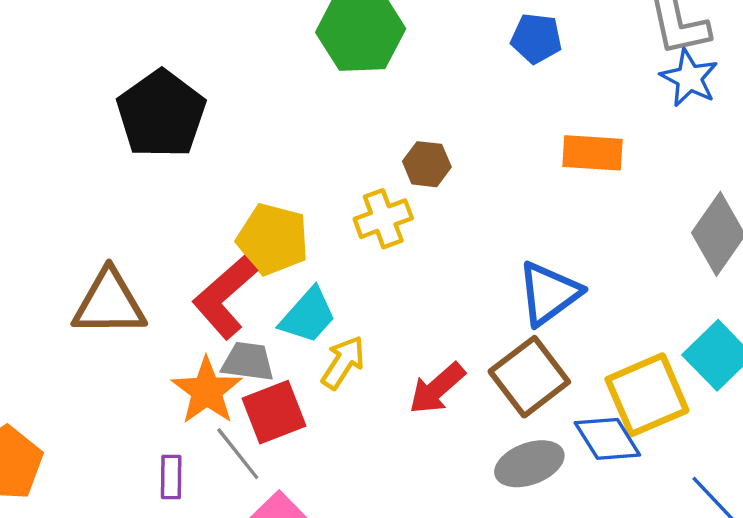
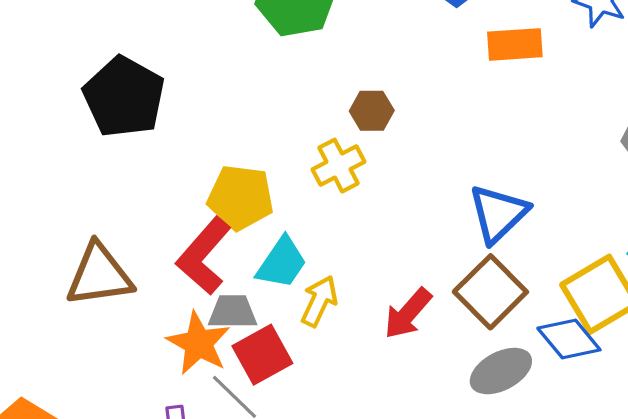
orange rectangle: (593, 153) -> (515, 44), moved

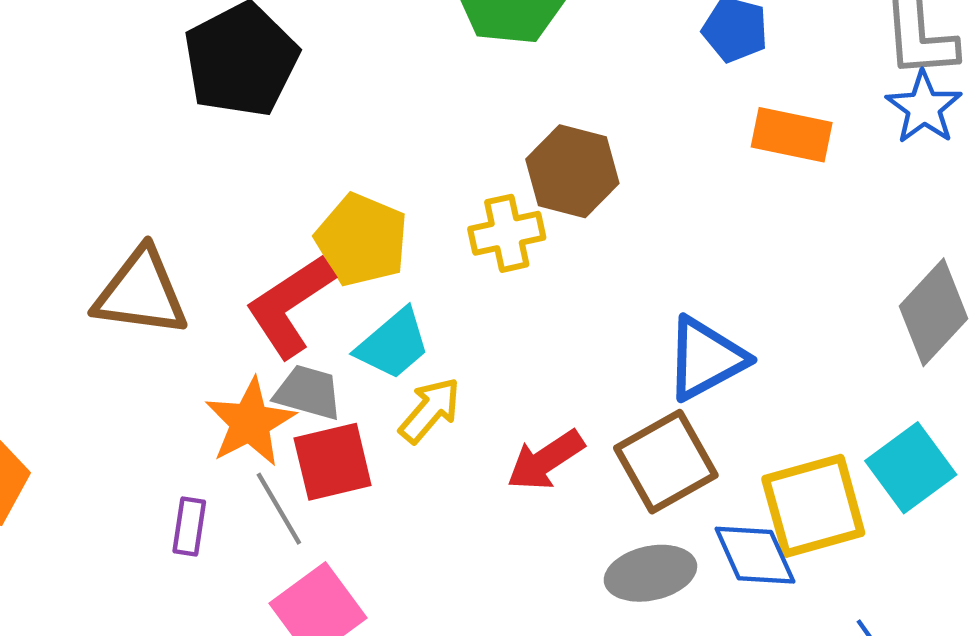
brown hexagon: (372, 111) -> (572, 171), size x1.5

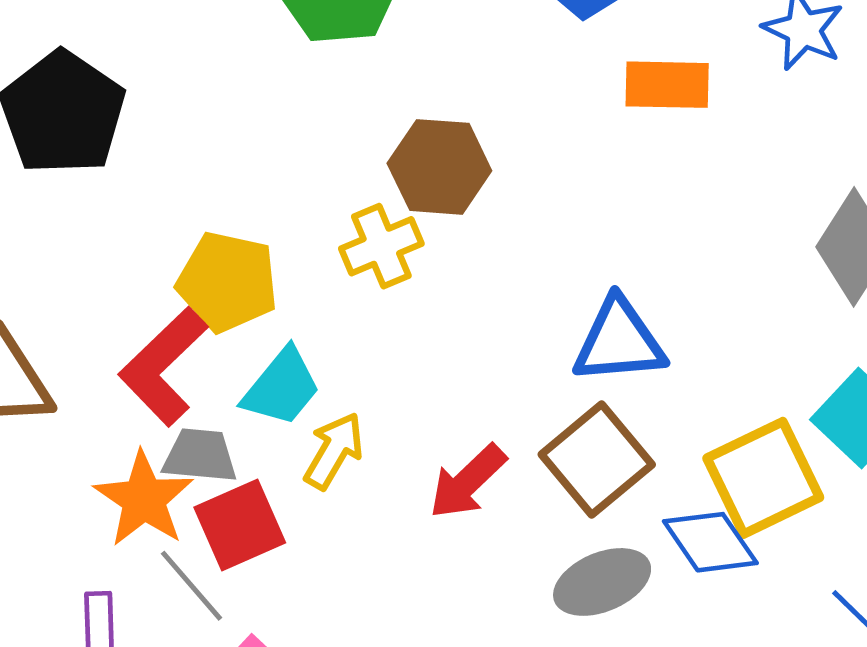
blue triangle: (706, 358) -> (619, 341), turned 34

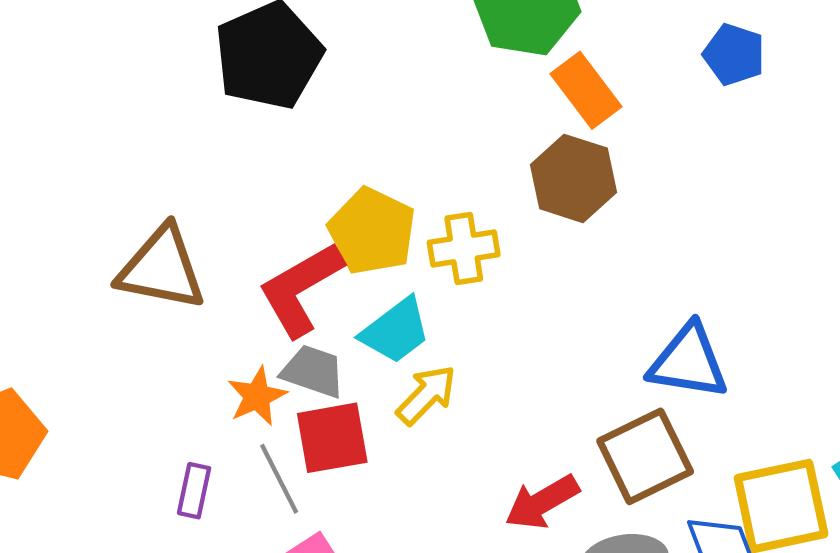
orange rectangle: (667, 85) -> (586, 90), moved, turned 38
yellow cross: (381, 246) -> (464, 249), moved
red arrow: (467, 482) -> (542, 502), moved
orange star: (144, 499) -> (257, 396), size x0.7

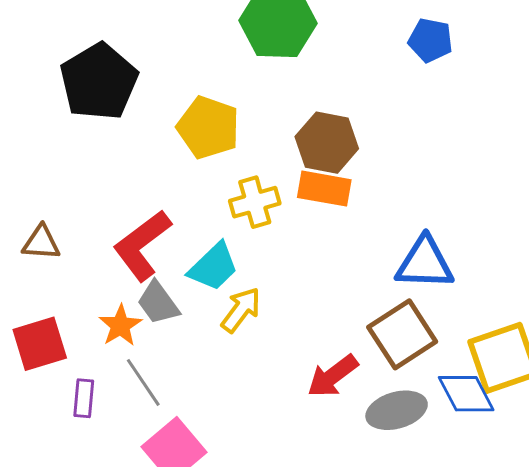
orange rectangle: (586, 90) -> (324, 189), moved, turned -36
yellow pentagon: (372, 231) -> (208, 128), moved
brown triangle: (162, 268) -> (41, 243), size x0.6
gray trapezoid: (313, 371) -> (158, 303), turned -138
red square: (332, 438) -> (40, 344), moved

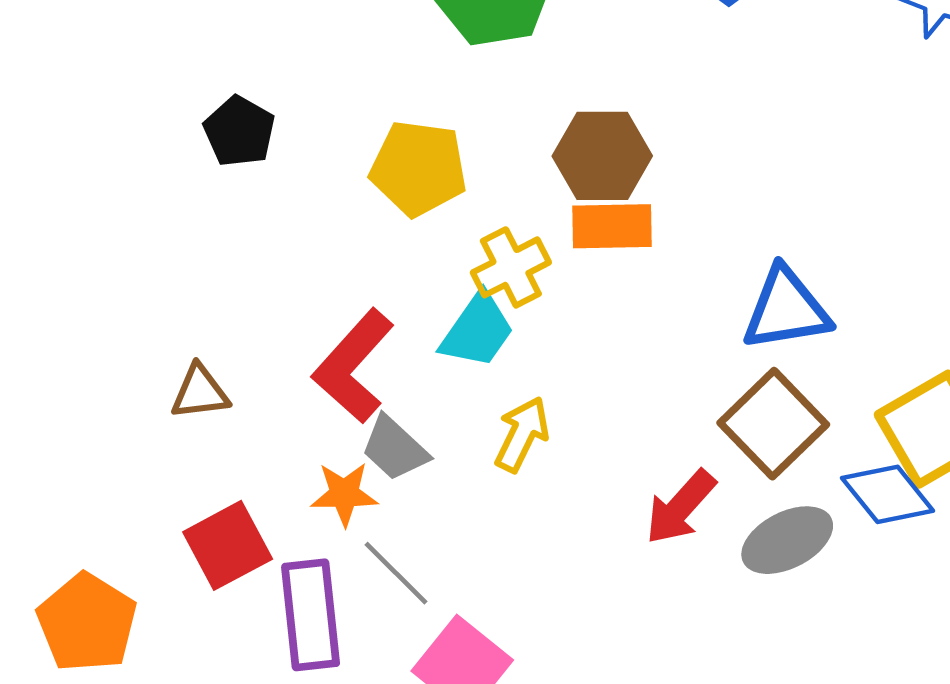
black pentagon: (99, 82) -> (239, 131), size x0.6
cyan trapezoid: (213, 267) -> (477, 331), moved
orange star: (120, 326) -> (344, 494), turned -30
purple rectangle: (84, 398) -> (311, 615), size x1.8

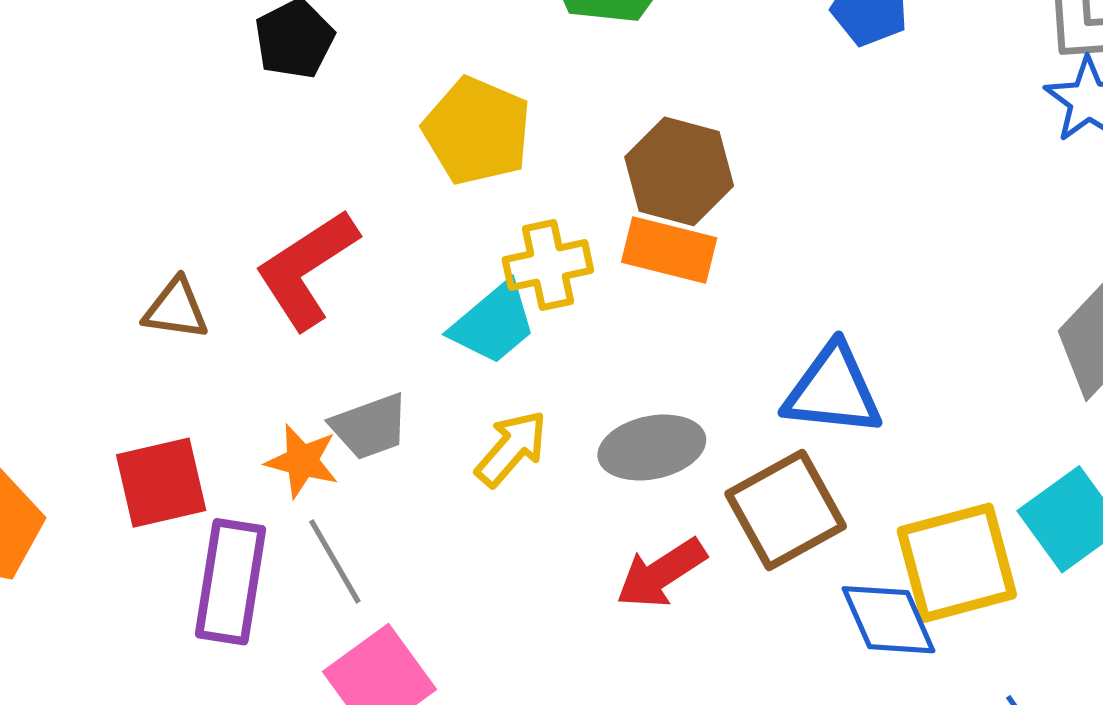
red L-shape: (353, 366) -> (307, 269), moved
gray trapezoid: (395, 448) -> (370, 427), turned -78
gray ellipse: (787, 540) -> (652, 447), moved

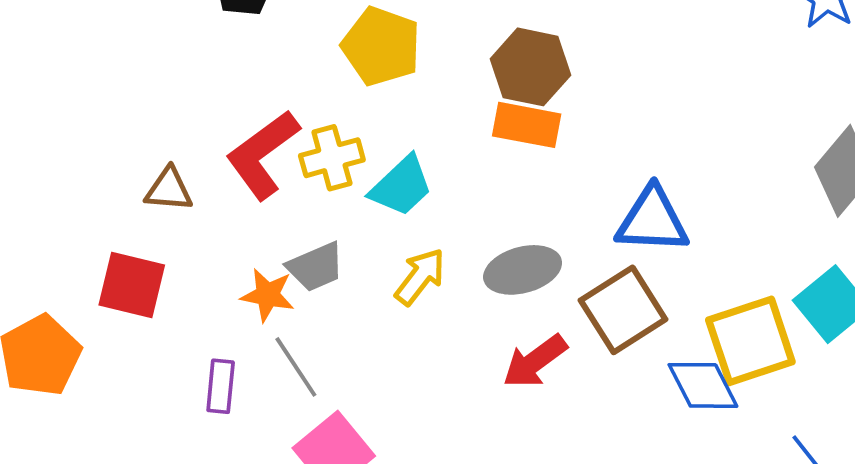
yellow cross: (548, 265) -> (332, 158), moved
red square: (161, 483) -> (132, 285), moved, turned 30
purple rectangle: (230, 582) -> (221, 386), size x0.6

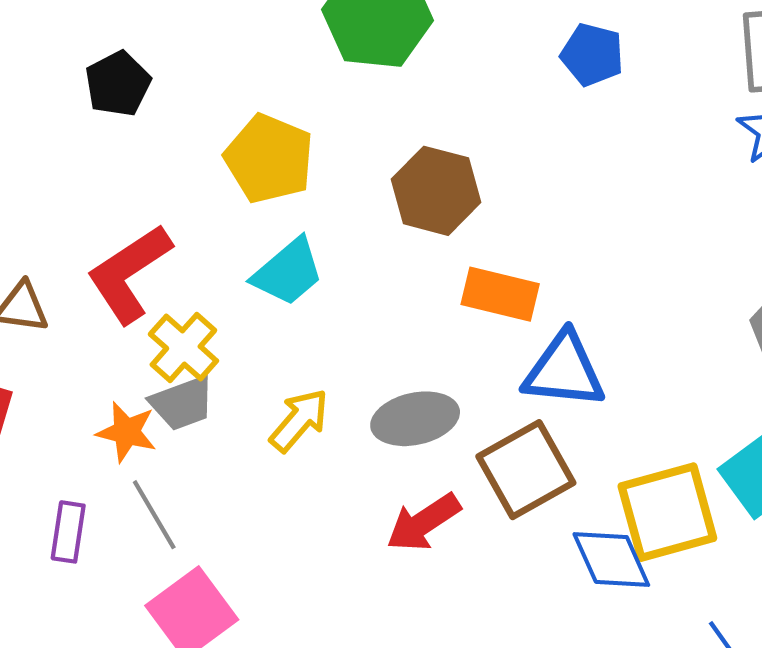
orange rectangle: (527, 125) -> (500, 294), moved
yellow cross: (332, 158) -> (183, 347), moved, turned -36
cyan trapezoid: (401, 186) -> (288, 272), moved

